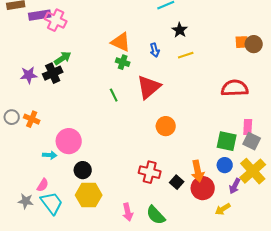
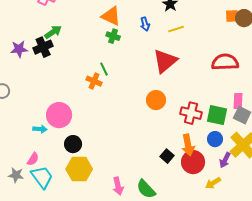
red triangle: (149, 87) -> (165, 61), moved
orange cross: (32, 119) -> (94, 81), moved
red cross: (150, 172) -> (191, 113), moved

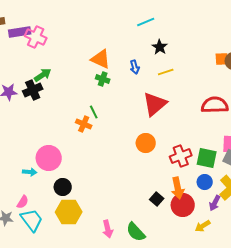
red cross: (191, 113) -> (181, 156), turned -35

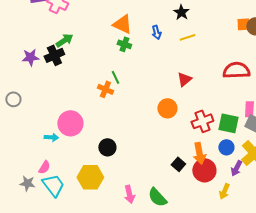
red triangle: (155, 104) -> (184, 79), moved, size x0.6
black circle: (63, 187) -> (107, 147), moved
yellow arrow: (203, 226) -> (224, 191), turned -35

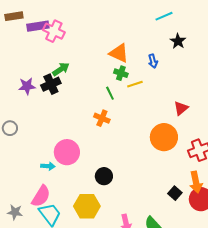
yellow line: (187, 37) -> (135, 84), moved
green line: (115, 77) -> (110, 93), moved
orange circle: (167, 108) -> (164, 137), size x1.4
pink semicircle: (44, 167) -> (41, 196), size x1.6
gray star: (27, 183) -> (15, 212), moved

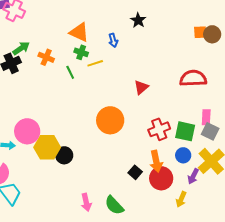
orange cross: (102, 118) -> (46, 57), moved
orange circle: (164, 137) -> (110, 120), moved
yellow hexagon: (87, 206) -> (47, 147), moved

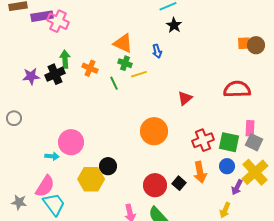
black star: (138, 20) -> (174, 25), moved
green arrow: (21, 48) -> (65, 59), turned -60
yellow hexagon: (47, 147) -> (91, 179), moved
red circle: (161, 178) -> (155, 185), moved

